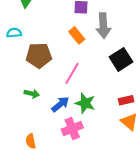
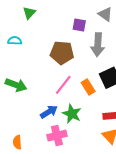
orange rectangle: (77, 35) -> (88, 87), moved
brown pentagon: (39, 55) -> (62, 53), moved
green arrow: (32, 94) -> (16, 85), moved, size x1.5

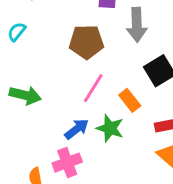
cyan semicircle: (15, 41) -> (17, 32), turned -48
orange rectangle: (88, 87) -> (130, 100), moved
pink cross: (57, 136) -> (67, 163), moved

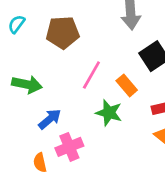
brown pentagon: (86, 42) -> (63, 32), moved
blue arrow: (77, 129) -> (50, 119), moved

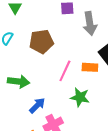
orange rectangle: (127, 85) -> (90, 67), moved, turned -42

